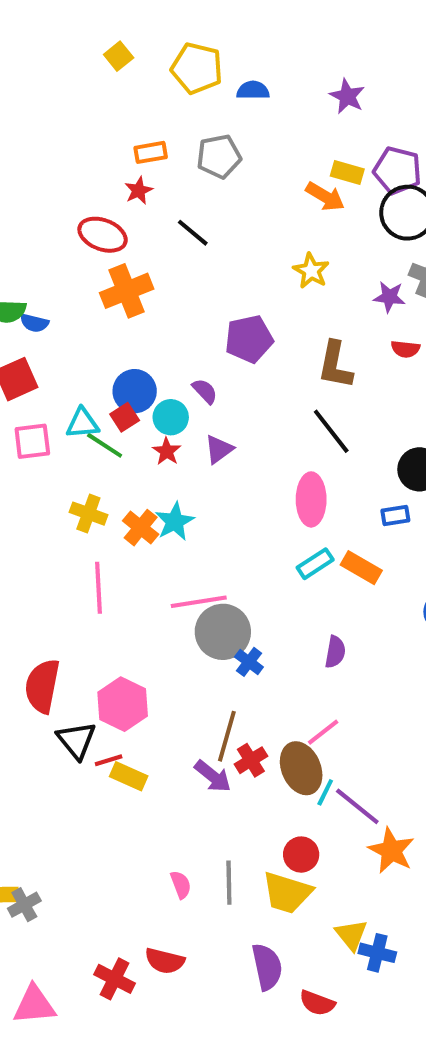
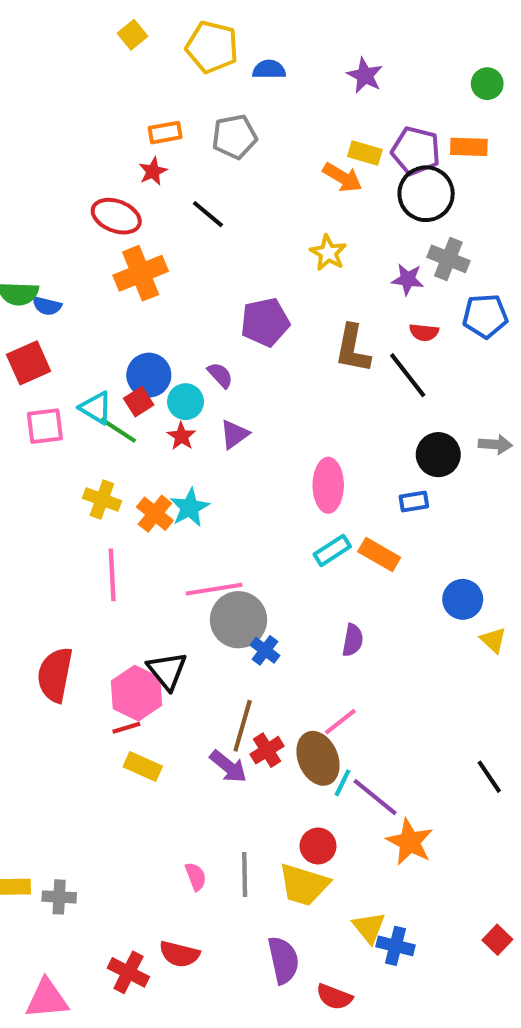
cyan triangle: (82, 423) -> (96, 408), turned 36
black line: (331, 431) -> (408, 375), moved
black triangle: (76, 740) -> (167, 671), moved
red line: (109, 760) -> (126, 728), moved
gray cross: (24, 905) -> (59, 897), moved, turned 32

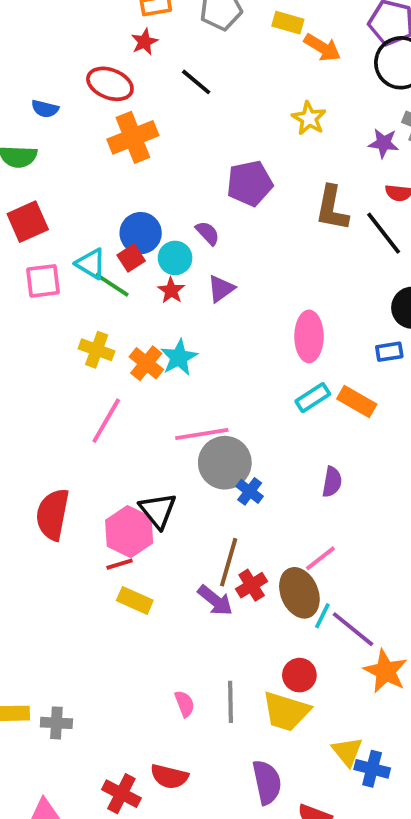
yellow rectangle: (365, 153) -> (288, 23), moved
blue semicircle: (47, 306) -> (45, 109), moved
pink line: (112, 575) -> (106, 421), turned 33

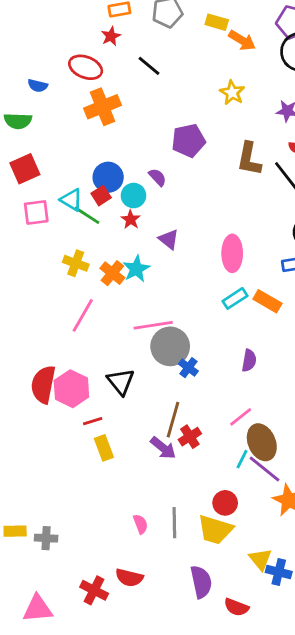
purple triangle: (221, 289) -> (169, 239), moved, turned -45
pink hexagon: (129, 532) -> (71, 389), moved
brown ellipse: (299, 593) -> (262, 442), moved
yellow rectangle: (135, 600) -> (104, 448), turned 45

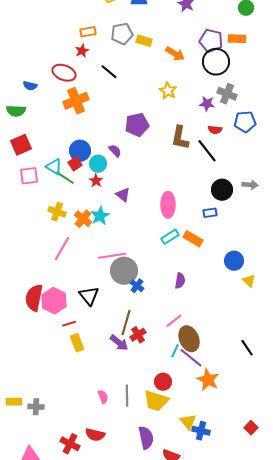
yellow rectangle: (217, 22) -> (144, 41), moved

